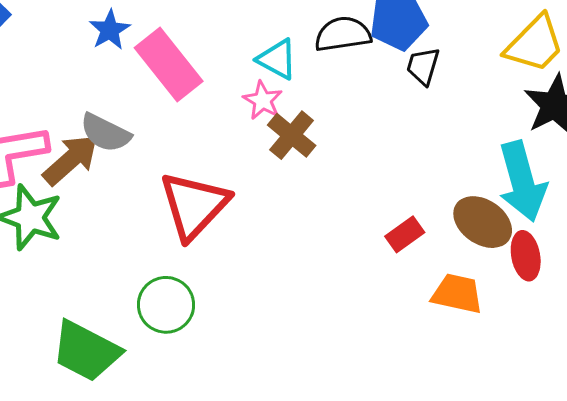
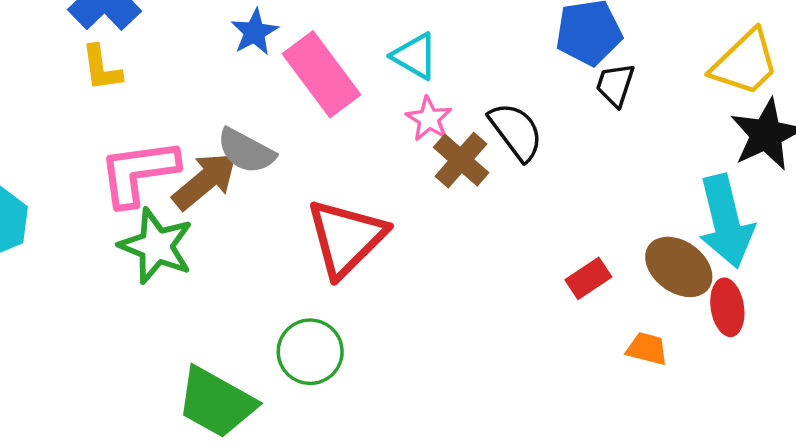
black semicircle: (343, 34) -> (516, 131), moved, turned 60
cyan triangle: (277, 59) -> (415, 56), moved
orange trapezoid: (457, 294) -> (647, 349), size x0.7

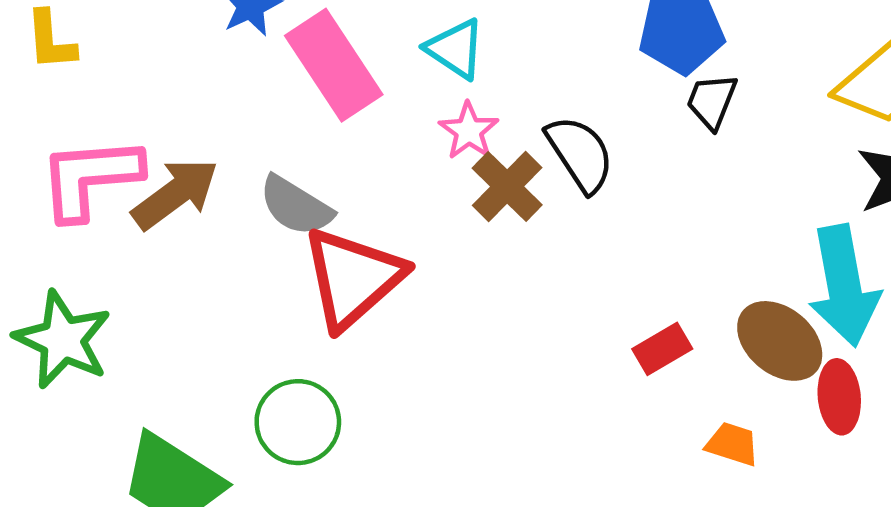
gray semicircle: (246, 151) -> (296, 206), moved
green star: (156, 246) -> (63, 340), moved

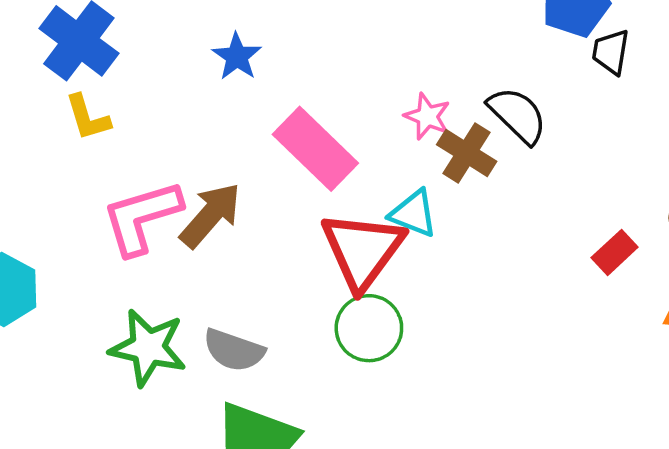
cyan triangle: (455, 49) -> (414, 214), moved
pink rectangle: (334, 65) -> (315, 149), moved
gray semicircle: (296, 206) -> (234, 350), moved
green circle: (298, 422) -> (369, 328), moved

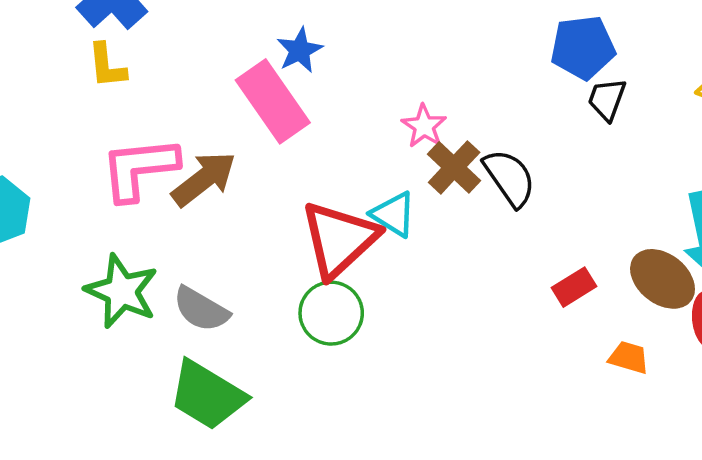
blue star: (237, 57) -> (300, 50), moved
black semicircle: (518, 115) -> (509, 178), moved
pink rectangle: (315, 149) -> (273, 101), moved

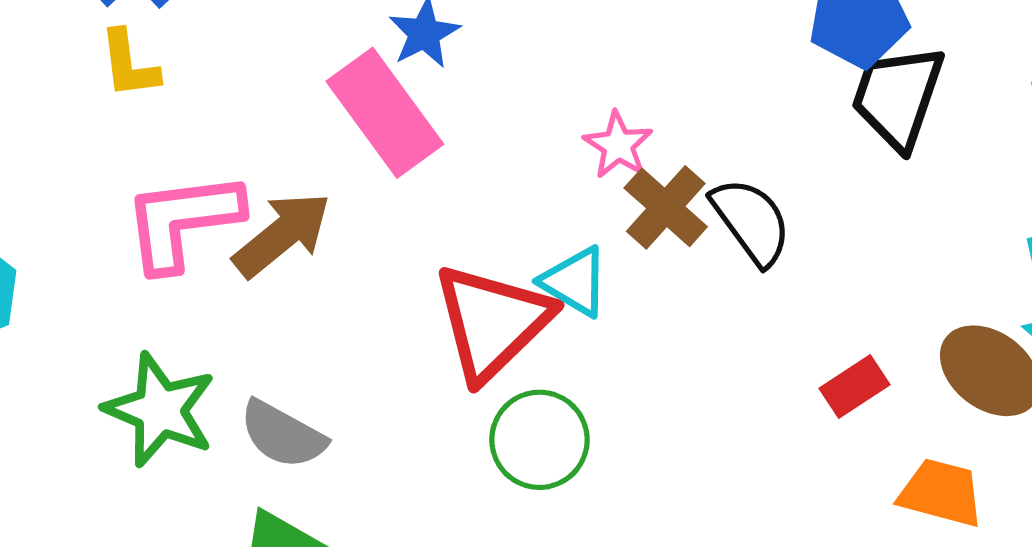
black trapezoid: (607, 99) -> (898, 97), size x1.6
green circle: (331, 313) -> (539, 440), moved
orange trapezoid: (629, 358) -> (941, 493), size x1.4

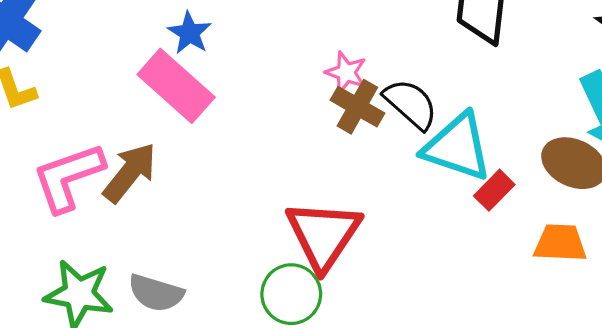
pink star: (618, 145) -> (346, 72), moved
cyan triangle: (575, 282) -> (457, 147), moved, size x1.6
red triangle: (492, 322) -> (323, 235), moved
green circle: (539, 440) -> (291, 294), moved

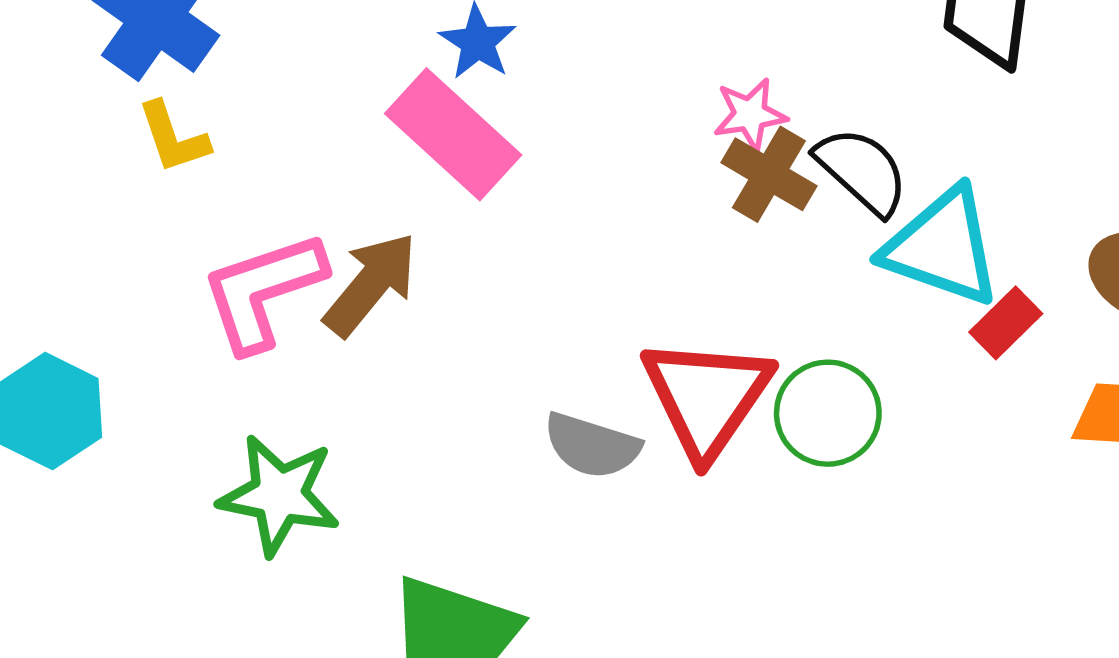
pink star: (346, 72) -> (750, 114), turned -30
gray semicircle: (156, 293) -> (592, 446), moved
green circle: (291, 294) -> (828, 413), moved

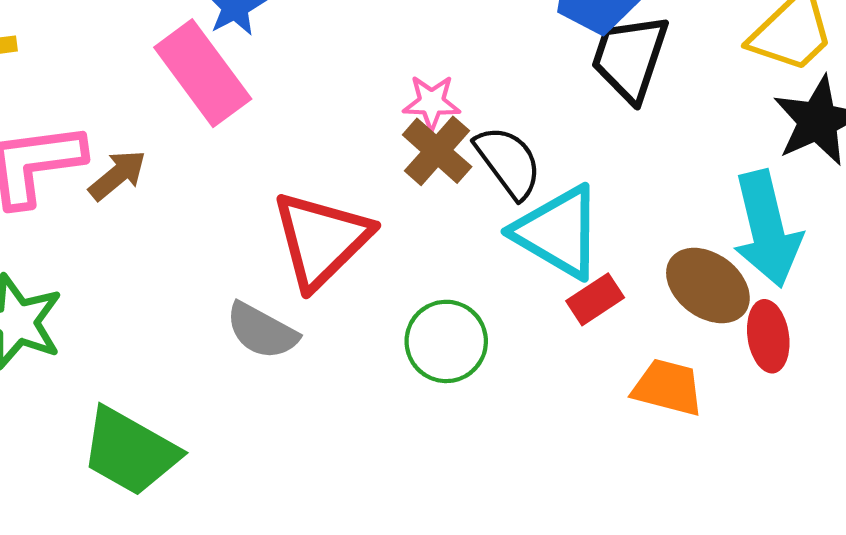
brown arrow: (371, 284) -> (118, 175), size x0.7
red triangle: (707, 397) -> (321, 240), moved

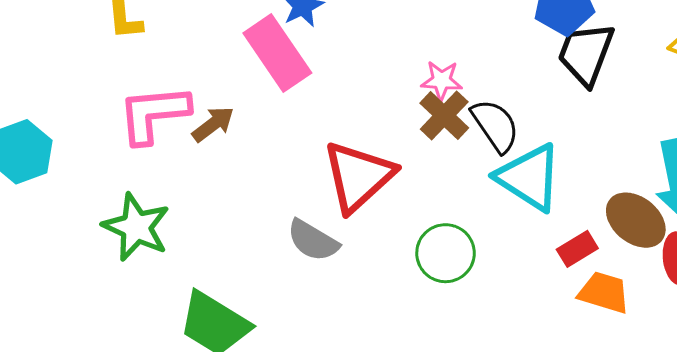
red rectangle: (595, 299) -> (577, 249), moved

